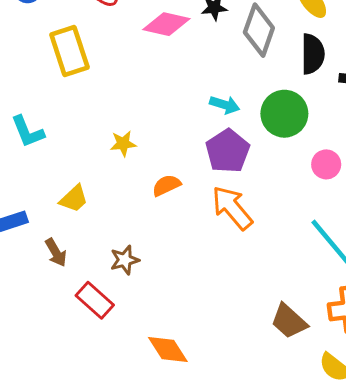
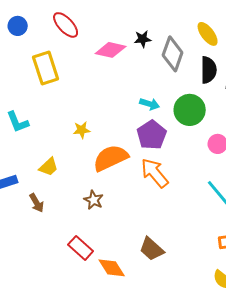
orange semicircle: (166, 185) -> (111, 158), size x1.8
brown star: (125, 260) -> (94, 200), moved, turned -30
red rectangle: (95, 300) -> (81, 248), moved
brown trapezoid: (289, 321) -> (152, 249), moved

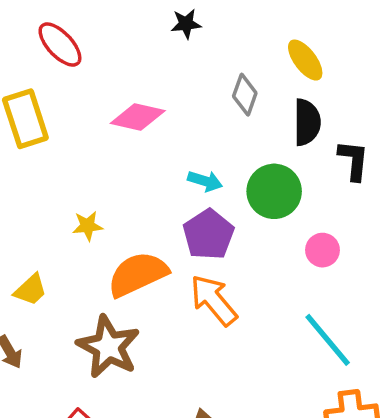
black star: (143, 39) -> (186, 24), moved
pink diamond: (111, 50) -> (138, 117), moved
gray diamond: (173, 54) -> (245, 95), size x0.7
brown star: (94, 200) -> (108, 347), size x1.8

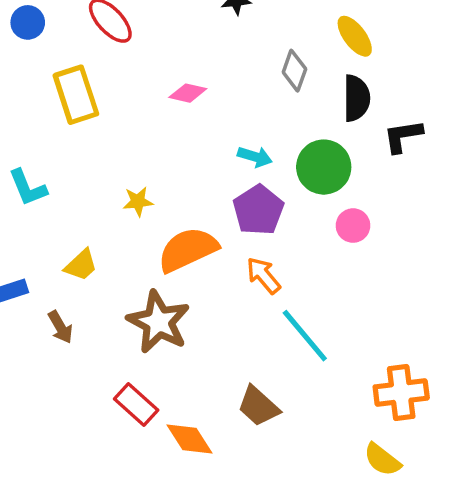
pink diamond: (138, 117) -> (188, 93), size x0.7
black L-shape: (354, 160) -> (403, 136), turned -105
pink circle: (322, 250) -> (353, 226), moved
orange arrow: (214, 300) -> (263, 275), size x0.7
cyan line: (328, 340) -> (305, 336), moved

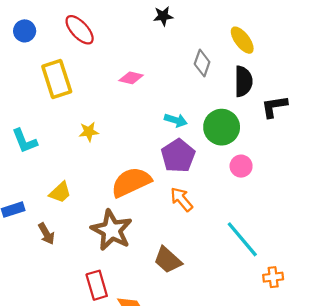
yellow star: (138, 201) -> (89, 132), moved
cyan line: (305, 336) -> (242, 239), moved
orange cross: (401, 392) -> (273, 277), size x0.6
red rectangle: (136, 405) -> (97, 285), turned 32
brown trapezoid: (258, 406) -> (168, 260), moved

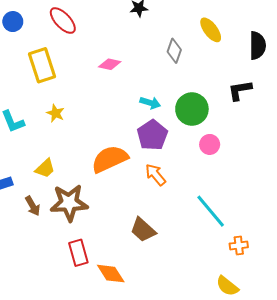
black semicircle: (243, 81) -> (258, 46), moved
yellow star: (89, 132) -> (56, 113), moved, turned 30
brown star: (112, 230) -> (69, 203), moved, turned -30

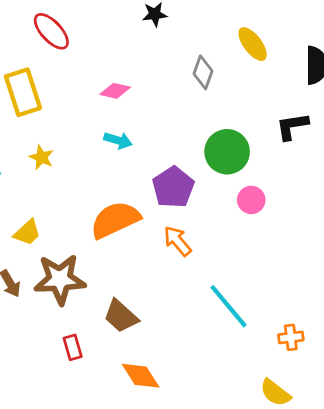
cyan arrow: (150, 103) -> (118, 140), moved
cyan line: (211, 211) -> (229, 306), moved
brown trapezoid: (143, 230) -> (121, 316), moved
red rectangle: (78, 253) -> (73, 347), size x0.7
orange diamond: (111, 274) -> (141, 376), moved

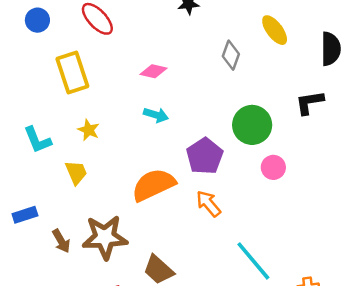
yellow trapezoid: (27, 233) -> (76, 172), moved, turned -70

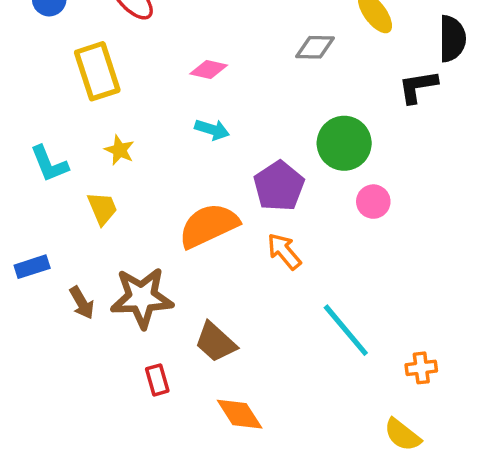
gray diamond: (231, 55) -> (315, 47), turned 72
black L-shape: (310, 102) -> (418, 87), moved

